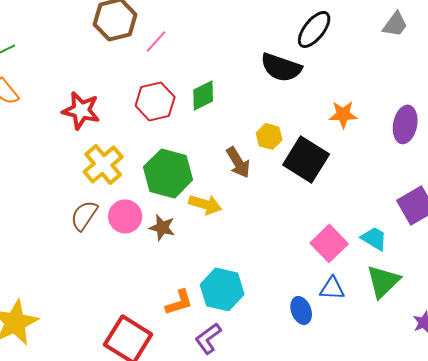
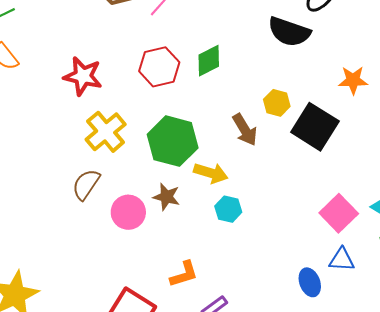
pink circle: (125, 216) -> (128, 212), moved
cyan hexagon: (222, 289) -> (228, 209), moved, size x0.6

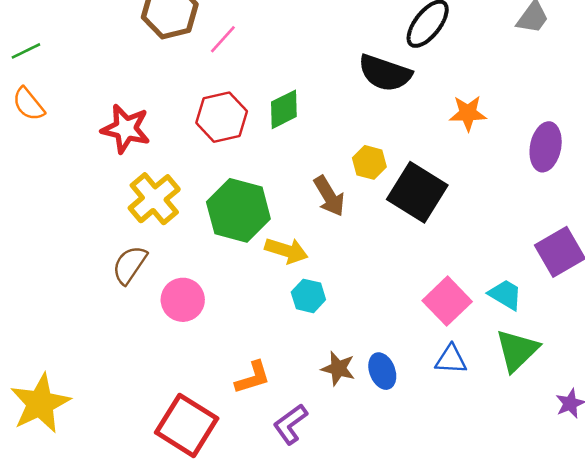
orange star: (353, 80) -> (468, 113), moved
brown star: (166, 197) -> (338, 368), moved
blue ellipse: (310, 282) -> (382, 371), moved

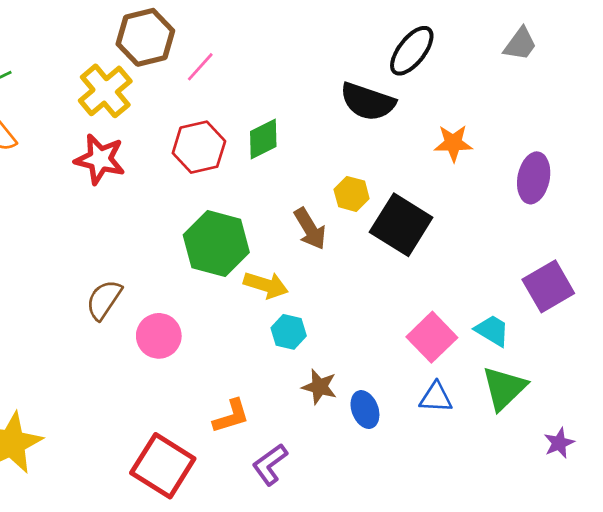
yellow cross: (154, 199) -> (105, 91), moved
brown star: (338, 368) -> (319, 387), moved

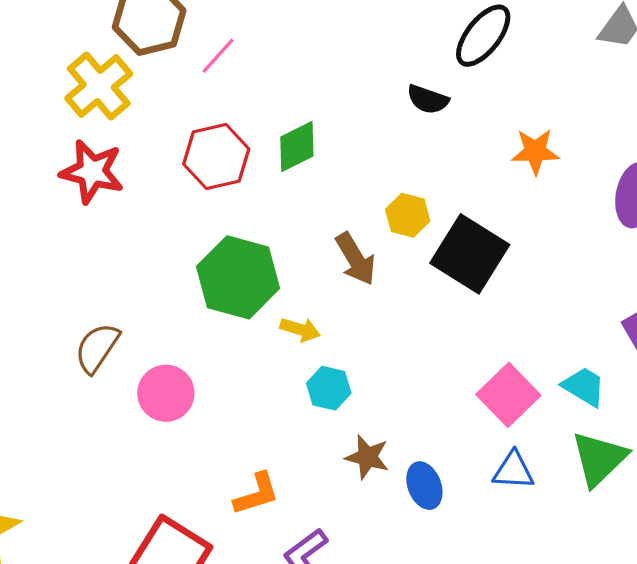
black semicircle: (368, 102) -> (428, 99), size x0.6
yellow arrow: (266, 285) -> (300, 329), size x0.7

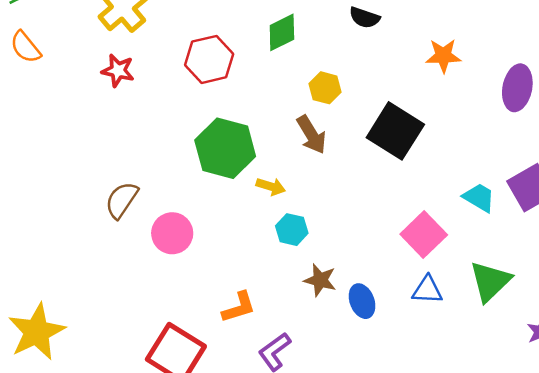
green diamond: (297, 146) -> (282, 32), moved
red star: (92, 172) -> (118, 71), size x0.7
yellow hexagon: (408, 215) -> (325, 88), moved
cyan trapezoid: (584, 387) -> (479, 198), moved

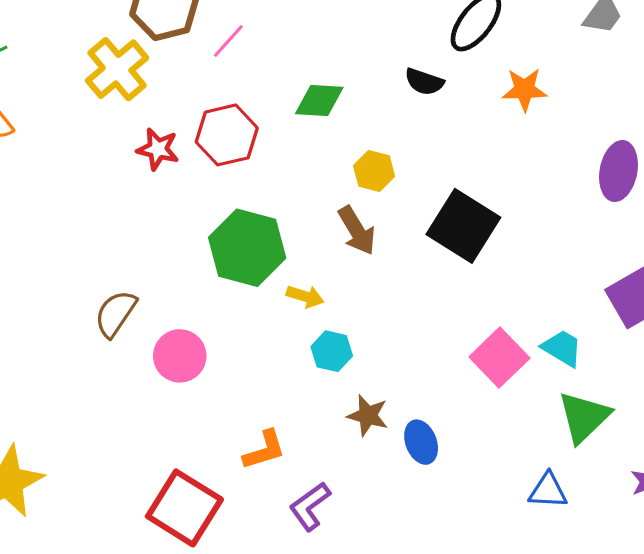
green diamond: (282, 32) -> (319, 100), turned 30
orange star: (443, 56) -> (524, 90), moved
red star: (118, 71) -> (158, 149), moved
cyan trapezoid: (479, 198) -> (562, 348), moved
blue triangle: (427, 290) -> (548, 491), moved

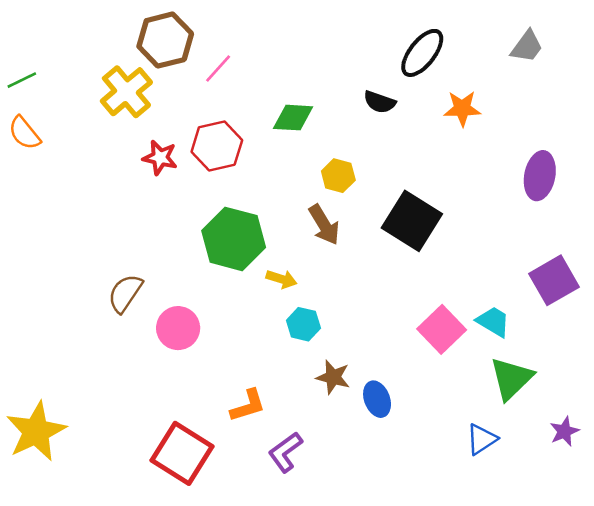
blue triangle: (548, 491) -> (482, 439), turned -36

